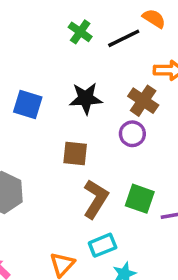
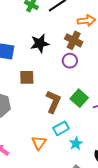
brown square: (75, 153) -> (27, 77), moved
green square: (140, 199) -> (79, 98), turned 30

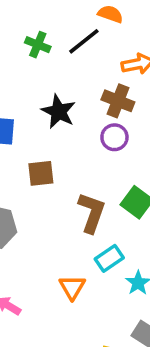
black star: (40, 43) -> (59, 112), turned -30

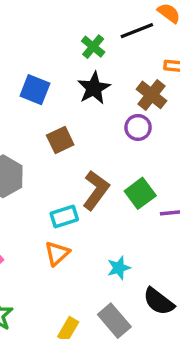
green cross: (38, 45) -> (93, 47), moved
brown square: (41, 173) -> (60, 140), turned -36
cyan rectangle: (109, 258) -> (64, 217), moved

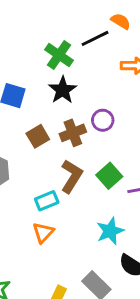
green cross: (93, 47) -> (59, 55), size x1.4
brown cross: (151, 95) -> (73, 133), moved, turned 35
cyan star: (119, 268) -> (110, 231), moved, size x1.4

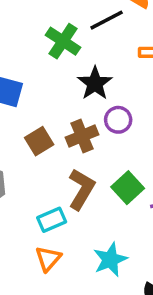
black star: (63, 90) -> (95, 83), moved
cyan star: (110, 231) -> (110, 260), moved

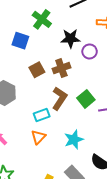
green cross: (63, 41) -> (42, 19), moved
black star: (95, 83) -> (70, 38), turned 30
purple circle: (118, 120) -> (90, 52), moved

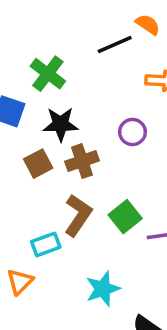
black star: (70, 38) -> (61, 124), moved
orange triangle: (38, 137) -> (20, 282), moved

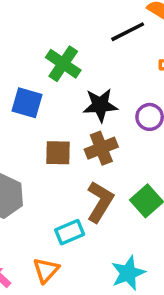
black star: (61, 124) -> (100, 105), moved
brown square: (38, 164) -> (58, 153), turned 32

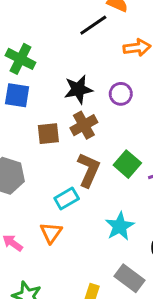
green cross: (63, 64) -> (21, 59), moved

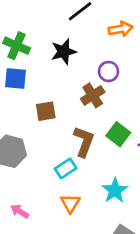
black star: (78, 89) -> (64, 52), moved
brown cross: (84, 125) -> (93, 95), moved
orange triangle: (51, 233) -> (70, 203), moved

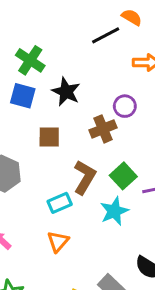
black star: (64, 52) -> (66, 92), moved, turned 30
cyan star: (115, 190) -> (114, 211), moved

